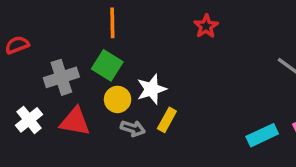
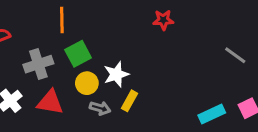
orange line: (112, 23) -> (62, 20), moved
red star: (206, 26) -> (163, 20), turned 30
green square: (107, 65) -> (78, 54), turned 30

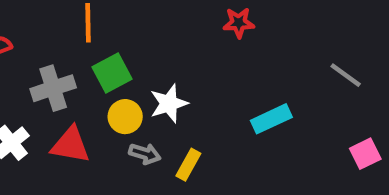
yellow rectangle: (129, 101) -> (188, 165), moved
cyan rectangle: (212, 114) -> (271, 119), moved

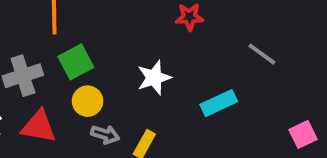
gray line: (346, 75) -> (262, 54), moved
white star: (169, 103) -> (154, 78), moved

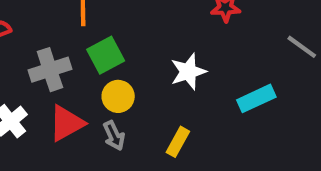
red triangle: (39, 127) -> (66, 123), turned -39
gray arrow: (105, 134) -> (114, 136), moved, turned 48

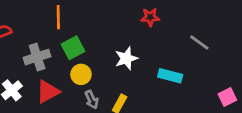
cyan rectangle: (256, 98) -> (170, 76), turned 40
gray arrow: (114, 136) -> (92, 100), moved

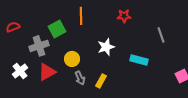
orange line: (58, 17) -> (81, 16), moved
gray line: (199, 42) -> (161, 35), turned 35
green square: (73, 48) -> (57, 29), moved

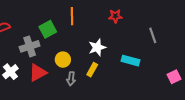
gray arrow: (80, 78) -> (71, 79), turned 32
yellow rectangle: (101, 81) -> (92, 70), moved

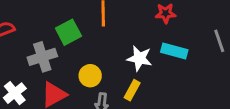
white star: (97, 47) -> (139, 58), turned 30
cyan rectangle: (131, 61) -> (174, 51), moved

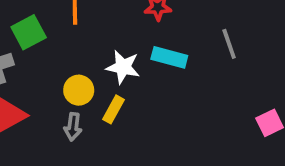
yellow circle: (90, 76) -> (79, 90), moved

